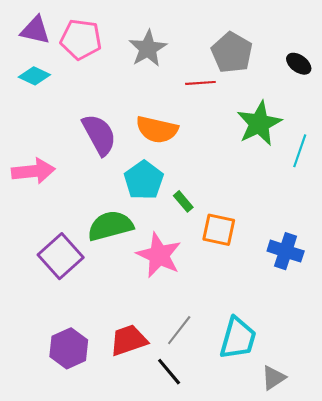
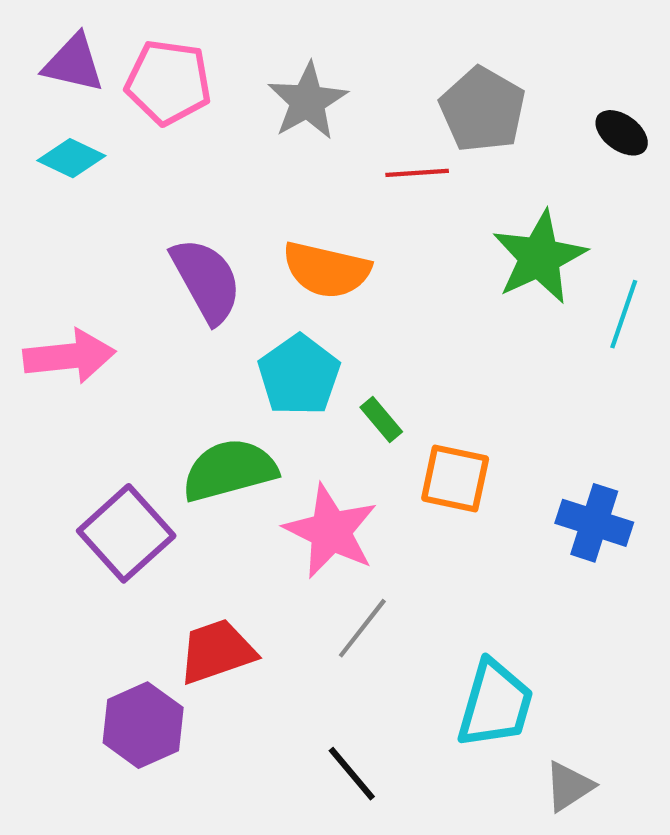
gray line: (179, 330) -> (362, 628), moved
red trapezoid: (129, 340) -> (217, 651), moved

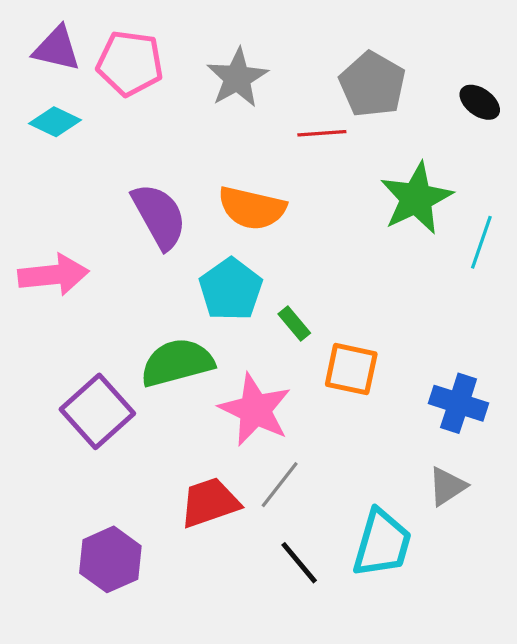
red trapezoid: (217, 651) -> (210, 503), moved
black line: (352, 774) -> (299, 563), moved
gray triangle: (569, 786) -> (447, 486), moved

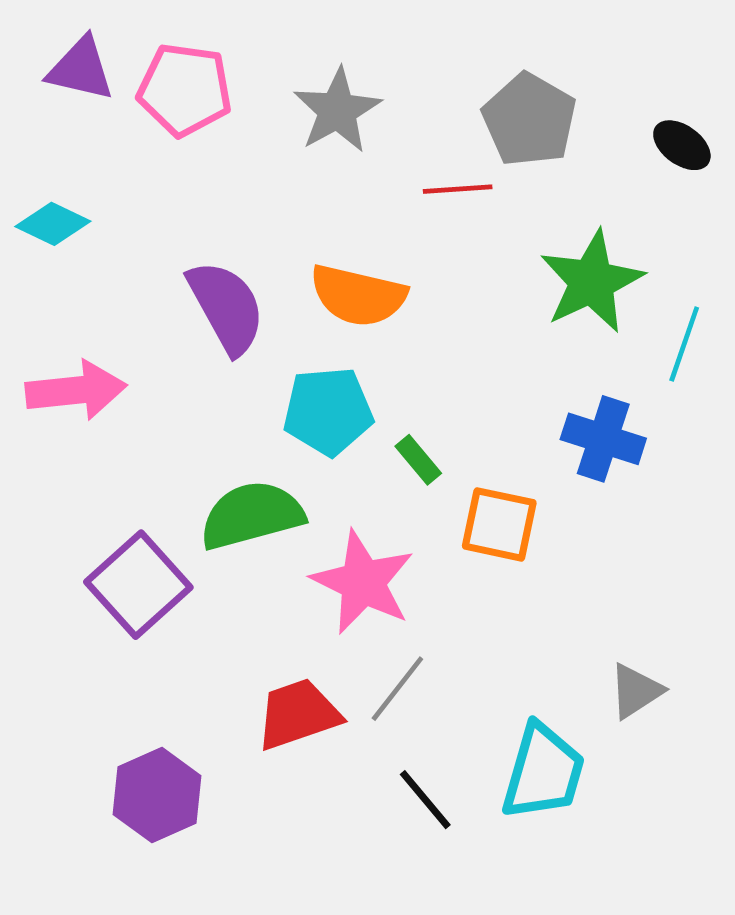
cyan diamond: (55, 122) -> (53, 224), moved
cyan pentagon: (231, 289) -> (328, 411), turned 30
blue cross: (459, 403) -> (603, 439), moved

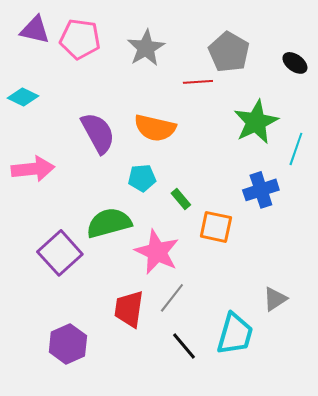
cyan pentagon: (328, 411) -> (142, 178), size x0.7
blue cross: (603, 439) -> (261, 190), turned -36
red trapezoid: (298, 714) -> (129, 309), turned -63

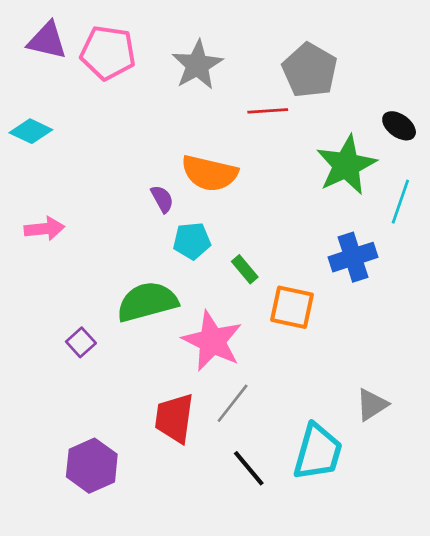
black ellipse: (295, 63) -> (399, 126), moved
purple semicircle: (98, 133) -> (162, 199), moved, size x0.5
pink arrow: (33, 169) -> (44, 229), size x0.7
purple square: (60, 253) -> (81, 342), size x0.5

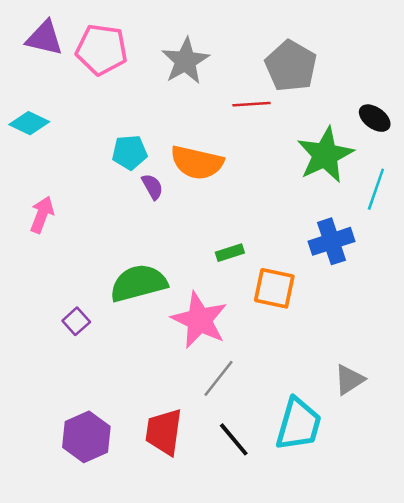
pink arrow: (44, 229) -> (42, 215), turned -63
cyan pentagon: (192, 241) -> (130, 152), moved
green rectangle: (245, 269) -> (230, 253), turned -68
red trapezoid: (174, 418) -> (164, 432), moved

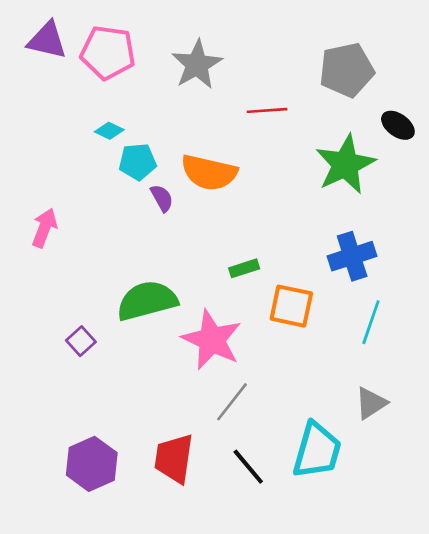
gray pentagon: (291, 66) -> (347, 70), moved, turned 30
cyan diamond: (29, 123) -> (109, 131), moved, size x0.7
cyan line: (376, 189) -> (371, 322), moved

